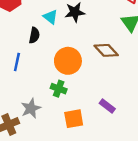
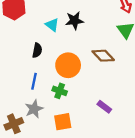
black semicircle: (34, 35) -> (37, 50), moved
blue line: (17, 62) -> (34, 81), moved
orange square: (74, 119) -> (63, 122), moved

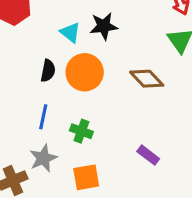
orange circle: (68, 65) -> (85, 72), moved

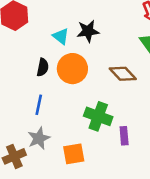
green cross: (81, 131) -> (98, 116), moved, size x1.5
purple rectangle: (148, 155) -> (124, 136), turned 48

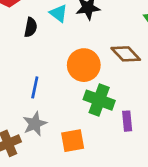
black semicircle: (43, 67) -> (31, 27), moved
orange circle: (72, 69) -> (84, 65), moved

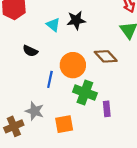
black semicircle: (31, 27) -> (30, 51), moved, turned 104
blue line: (35, 87) -> (50, 79), moved
gray star: (35, 124) -> (35, 111), turned -30

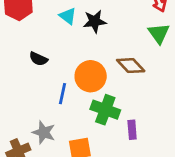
cyan triangle: (53, 25) -> (68, 16), moved

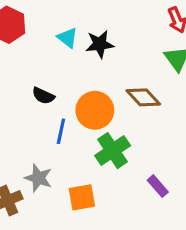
black semicircle: (38, 59) -> (43, 96), moved
green cross: (105, 110) -> (113, 151), turned 36
purple rectangle: (132, 130) -> (158, 186), moved, turned -36

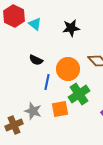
cyan triangle: (67, 38) -> (35, 24), moved
orange square: (82, 197) -> (60, 109), moved

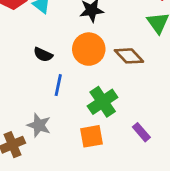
orange circle: (68, 69) -> (89, 49), moved
orange square: (60, 109) -> (92, 136), moved

